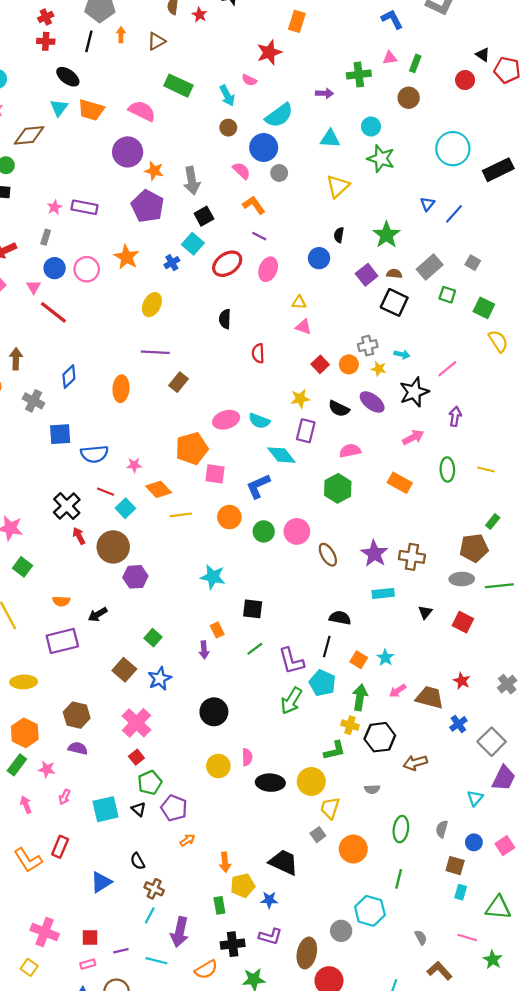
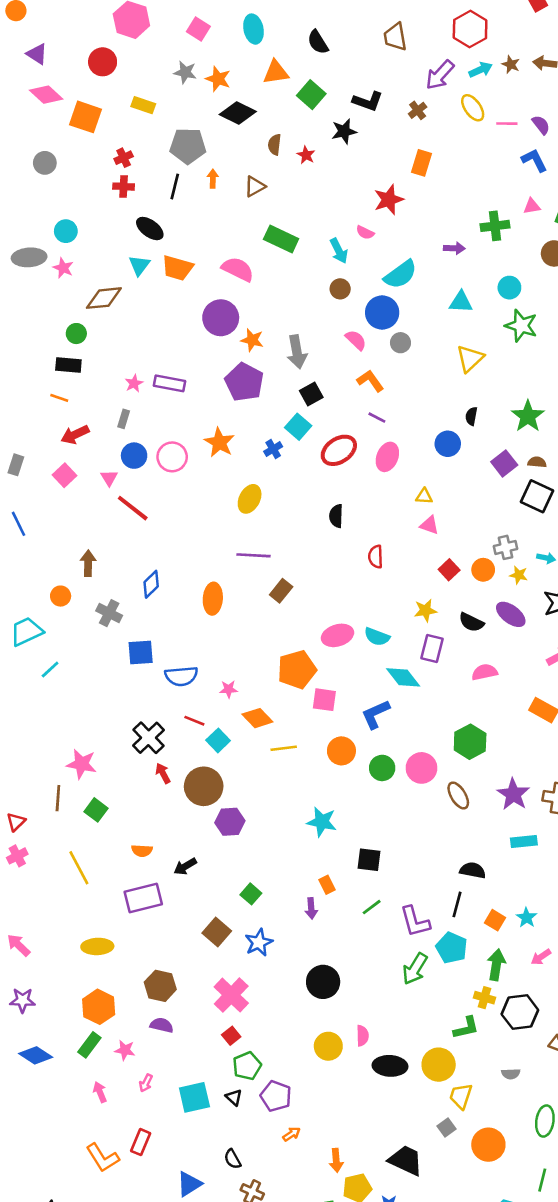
green hexagon: (338, 488) -> (470, 742), moved

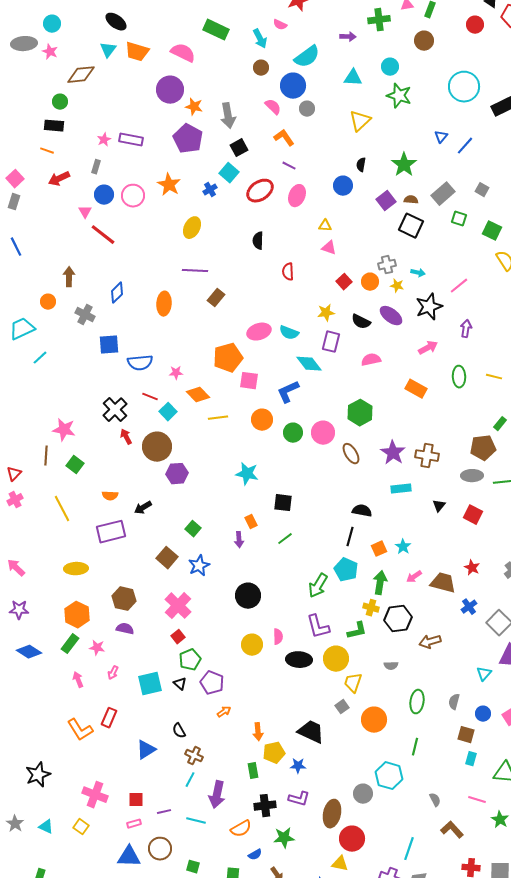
pink square: (64, 475) -> (15, 179), moved
orange square: (495, 920) -> (379, 549), turned 35
purple L-shape: (415, 922) -> (318, 627), moved

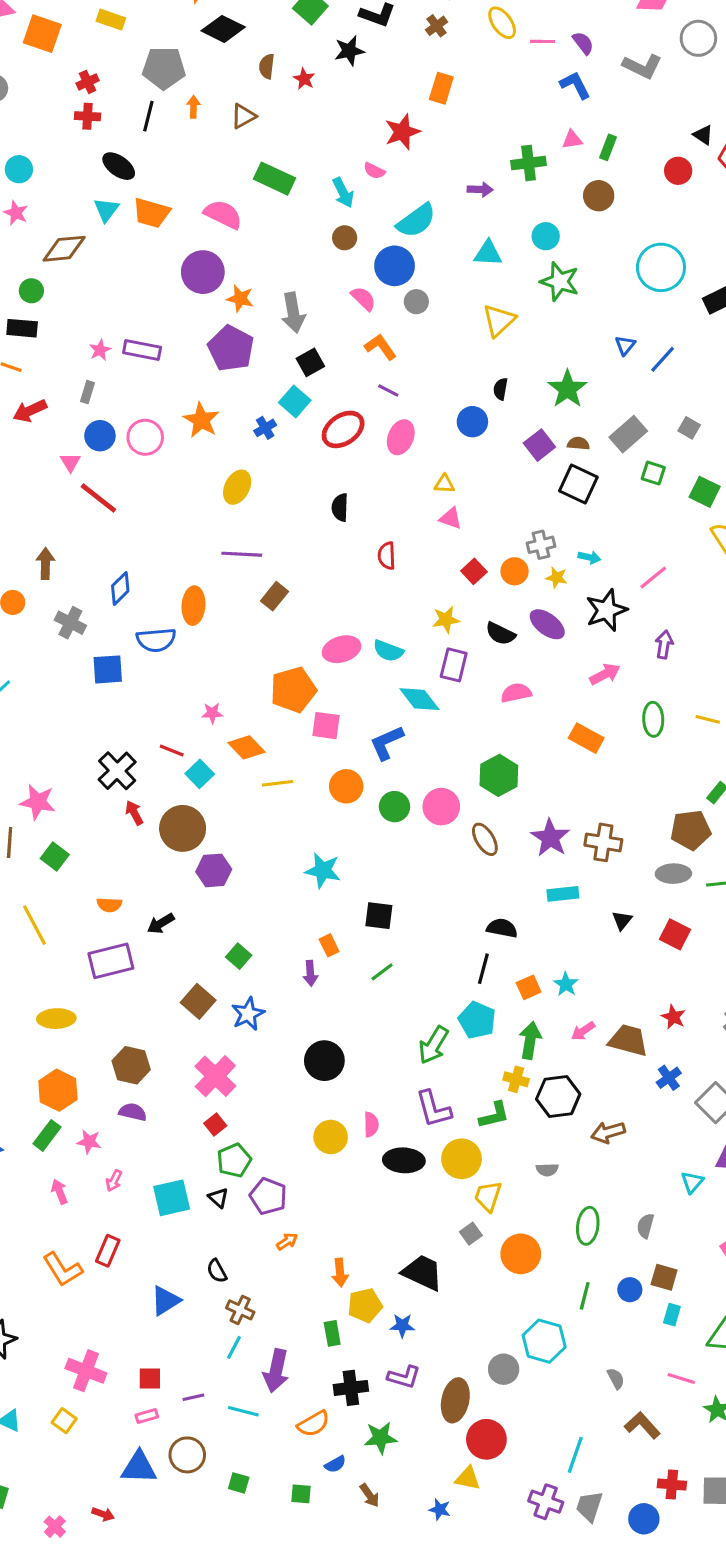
blue semicircle: (140, 363) -> (156, 640), moved
blue circle: (483, 714) -> (630, 1290), moved

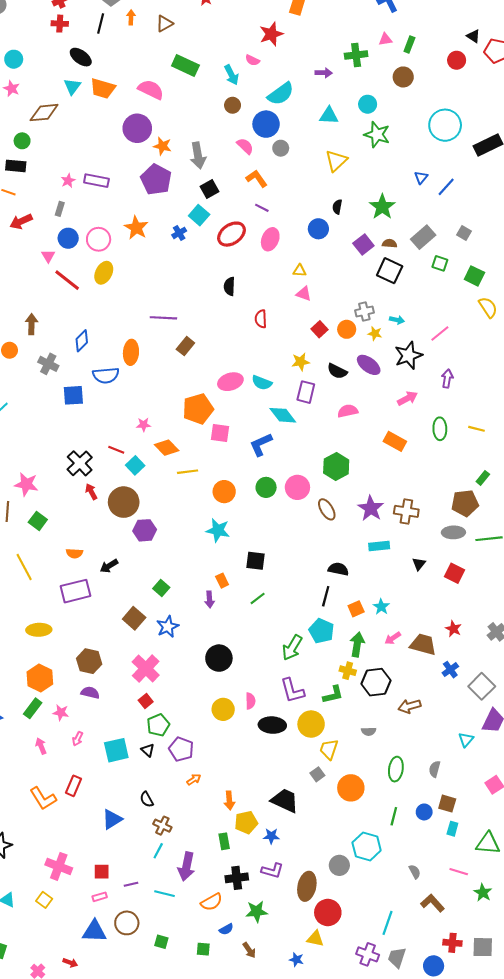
yellow ellipse: (237, 487) -> (104, 273), moved
orange circle: (346, 786) -> (224, 492), moved

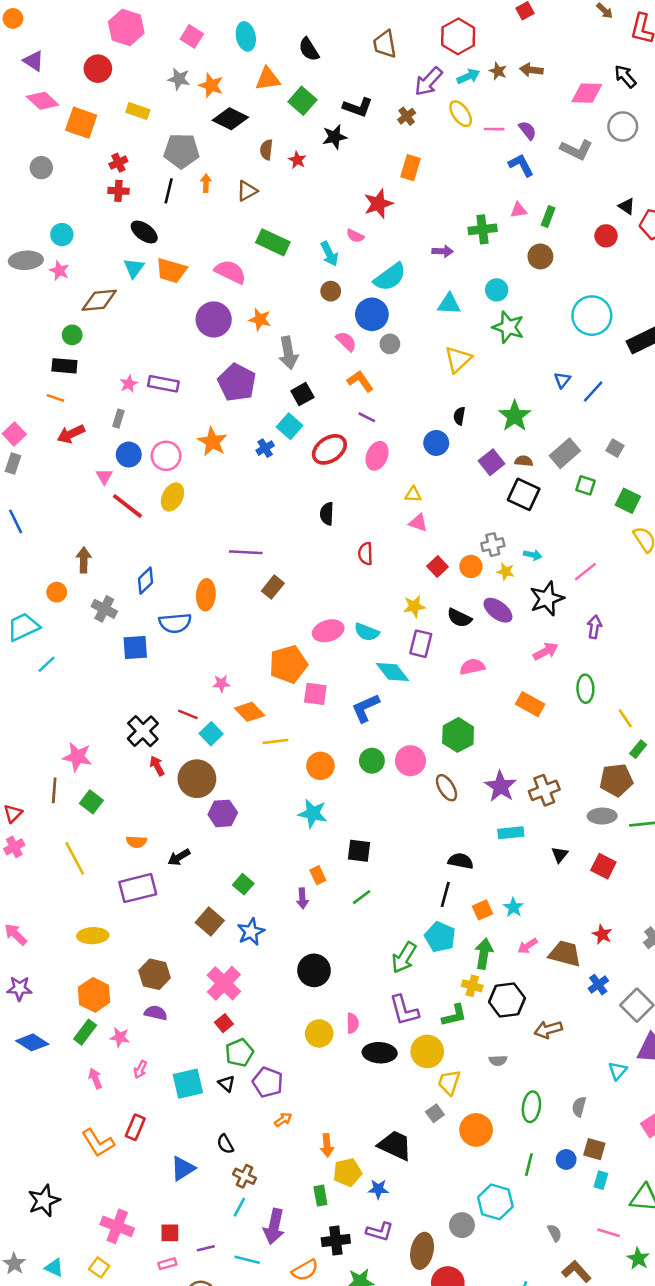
orange star: (162, 146) -> (260, 319), moved
yellow line: (476, 429) -> (625, 718), moved, turned 42
brown cross: (406, 511) -> (544, 790), turned -30

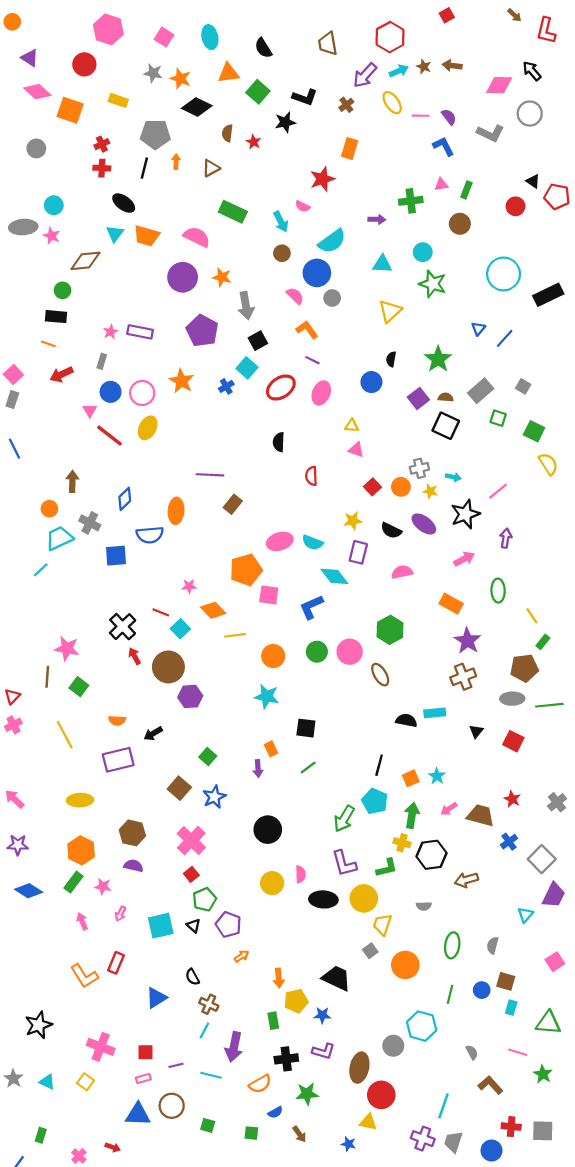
cyan trapezoid: (23, 627) -> (59, 538), moved
purple star: (501, 786) -> (468, 641), moved
black semicircle: (461, 861) -> (406, 720), moved

